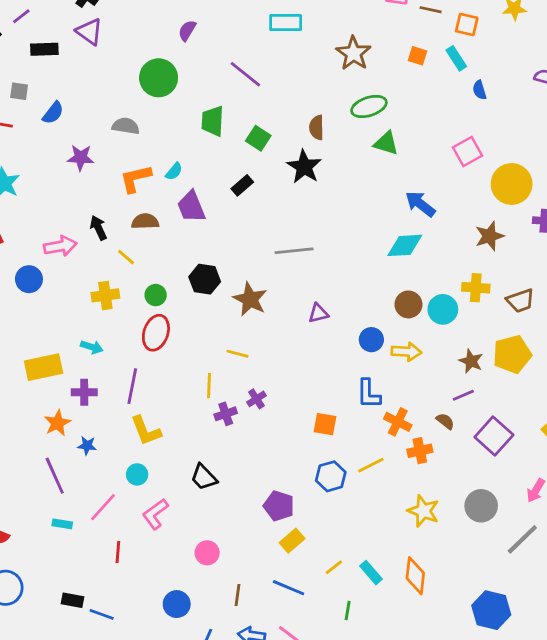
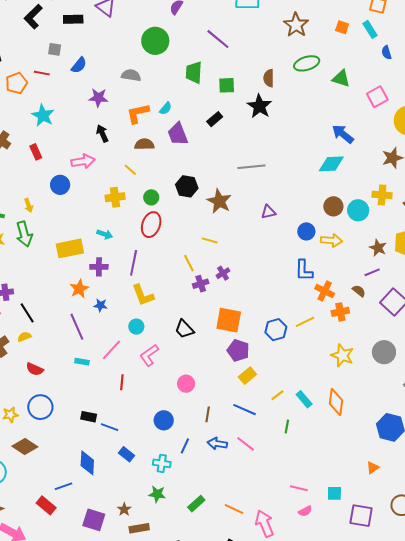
green square: (258, 138) -> (227, 85), turned -36
green triangle: (386, 143) -> (341, 78), moved
black arrow: (98, 228) -> (102, 133), moved
yellow line: (209, 386) -> (189, 263), turned -30
orange square: (325, 424) -> (229, 320), moved, size x1.5

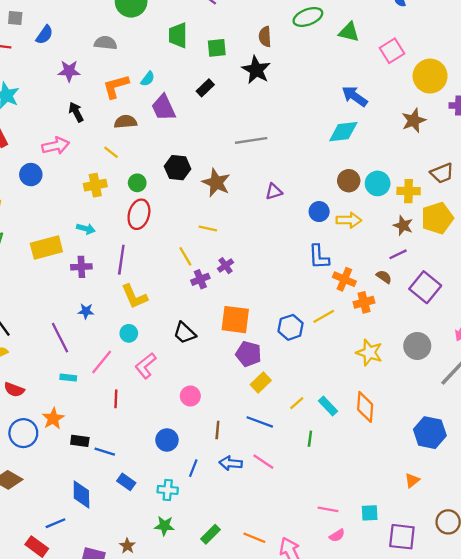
yellow cross: (382, 195) -> (409, 191), moved
orange star: (79, 289) -> (53, 419), moved

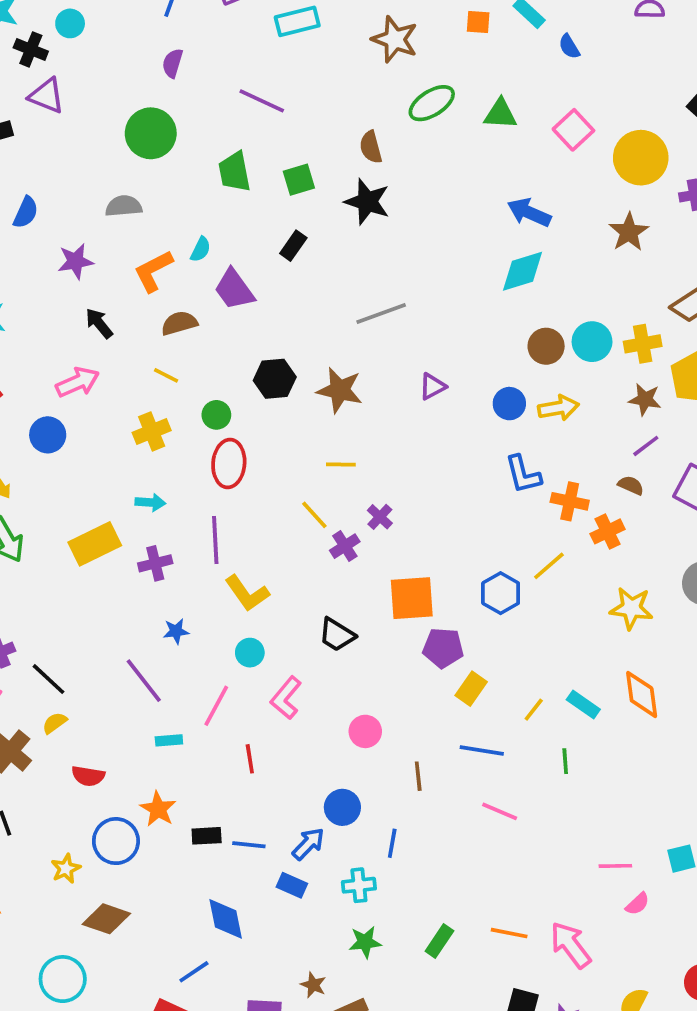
blue arrow: (231, 463) -> (308, 844), moved, turned 140

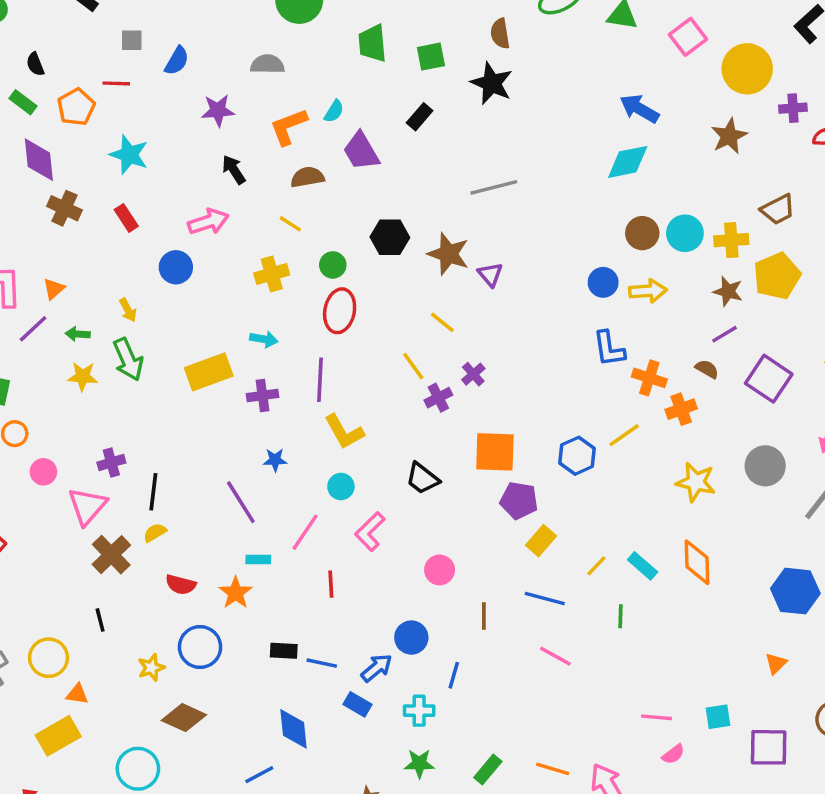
purple triangle: (432, 386) -> (490, 275), moved, turned -48
yellow line: (341, 465) -> (442, 322), turned 32
black line: (48, 679) -> (153, 492), turned 48
orange star: (158, 809) -> (236, 593), moved

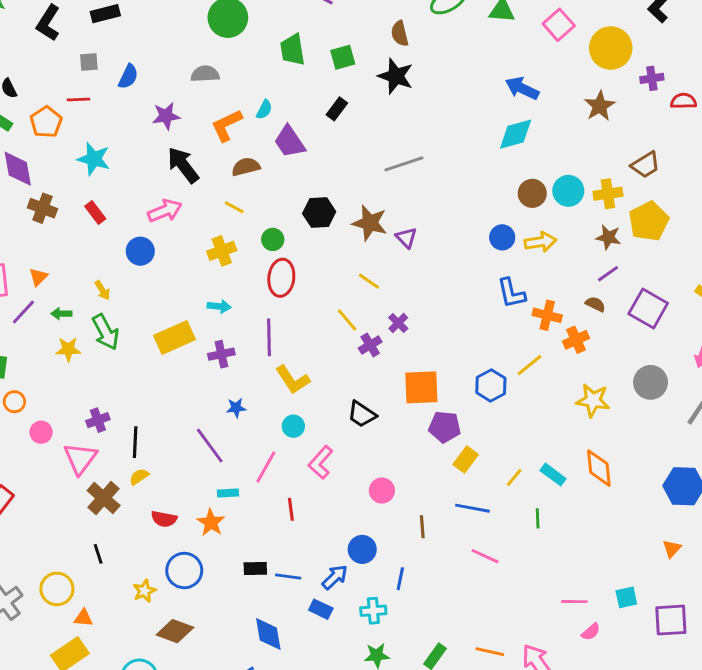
black arrow: (234, 170) -> (183, 165), size x1.5

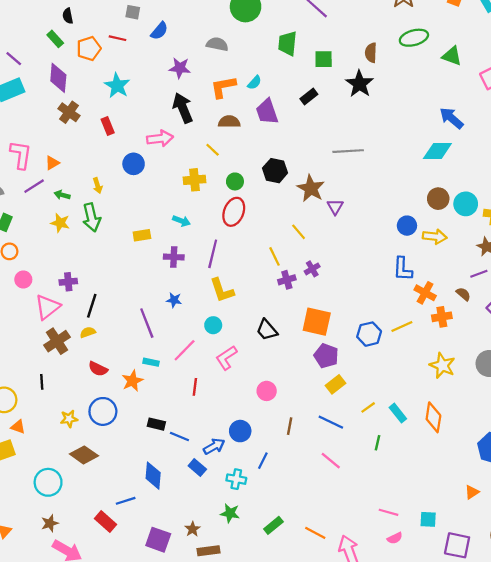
yellow rectangle: (175, 338) -> (142, 235), size x0.6

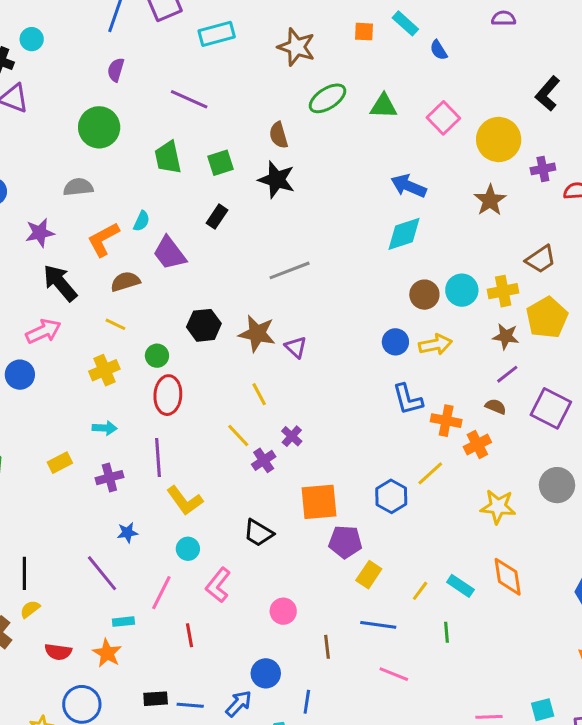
yellow line: (299, 232) -> (259, 394), turned 30

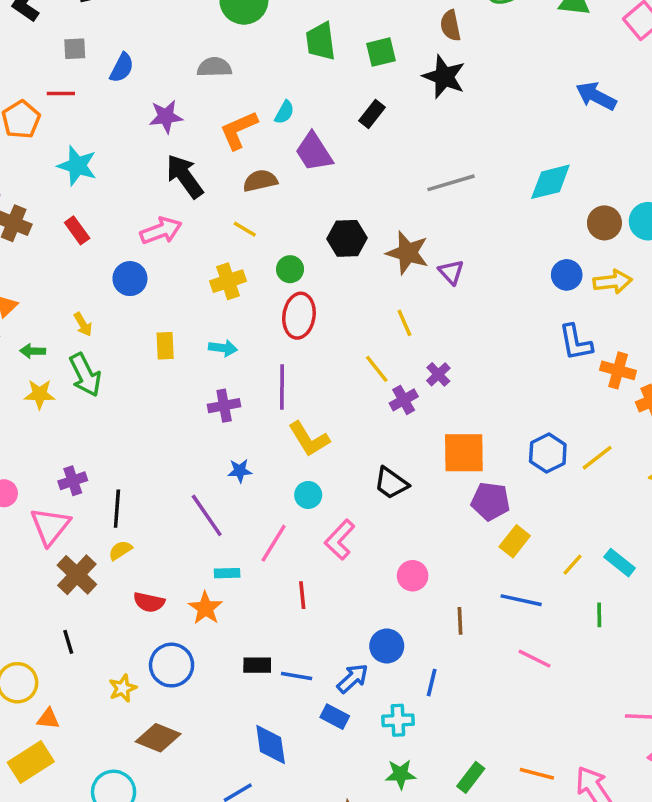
cyan diamond: (404, 234) -> (550, 182), moved
yellow rectangle: (60, 463) -> (165, 346), moved, turned -70
yellow line: (430, 473) -> (597, 458), moved

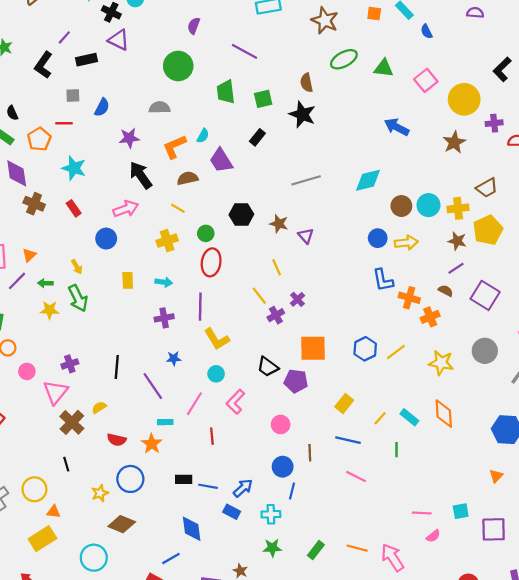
brown star: (408, 253) -> (279, 224), size x0.7
purple pentagon: (490, 501) -> (296, 381), moved
black line: (117, 509) -> (117, 367), moved
blue circle: (387, 646) -> (283, 467), moved

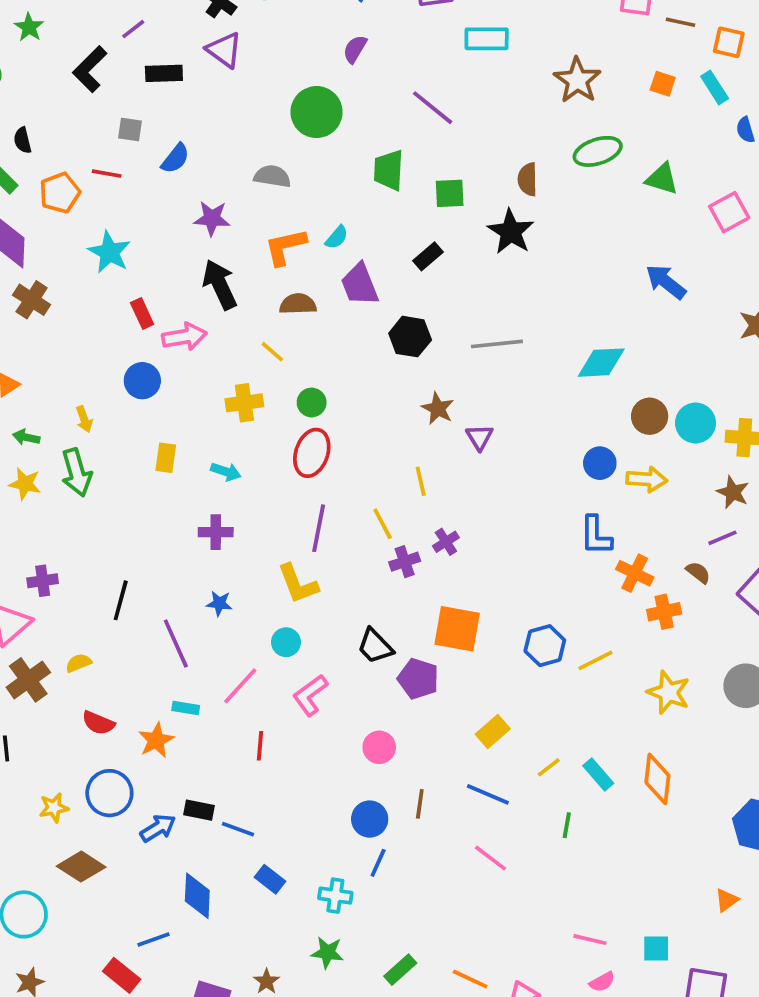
red rectangle: (74, 208) -> (142, 313), moved
black hexagon: (241, 214) -> (410, 337), moved
purple line: (200, 307) -> (319, 528), moved
blue arrow: (243, 488) -> (158, 828), moved

